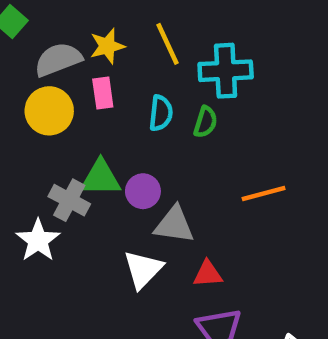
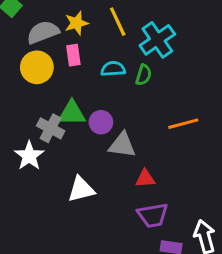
cyan cross: (226, 71) -> (157, 40), turned -32
cyan semicircle: (161, 113) -> (113, 69), turned -100
white triangle: (143, 269) -> (81, 189), moved, turned 32

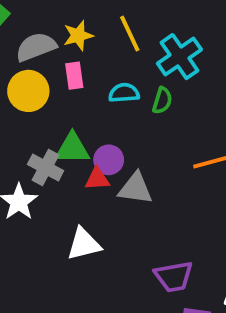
red triangle: (145, 179) -> (97, 179), moved

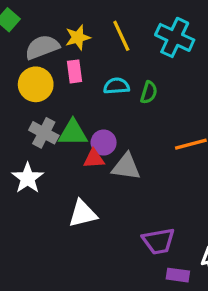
cyan cross: (179, 57) -> (175, 37), moved, turned -30
gray cross: (46, 167) -> (44, 133), moved

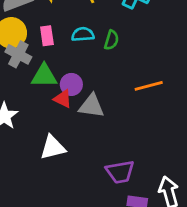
pink rectangle: (74, 71) -> (47, 36), moved
gray cross: (44, 133) -> (18, 54), moved
red triangle: (94, 159) -> (63, 99), turned 30

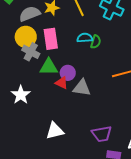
cyan semicircle: (83, 34) -> (85, 38), moved
pink rectangle: (47, 36) -> (51, 39), size x1.5
white triangle: (53, 147) -> (55, 131), moved

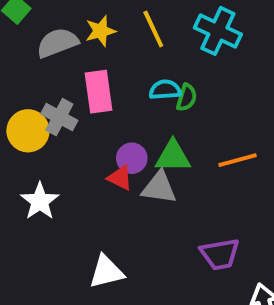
yellow circle: (26, 37) -> (28, 131), moved
green triangle: (49, 67) -> (173, 156), moved
purple trapezoid: (102, 134) -> (220, 254), moved

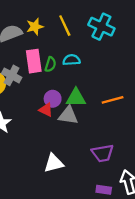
green semicircle: (187, 98) -> (50, 64), moved
white triangle: (106, 272) -> (54, 163), moved

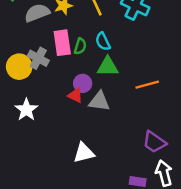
cyan semicircle: (71, 60) -> (103, 42), turned -112
green triangle: (76, 98) -> (108, 67), moved
purple trapezoid: (103, 153) -> (154, 142), moved, turned 45

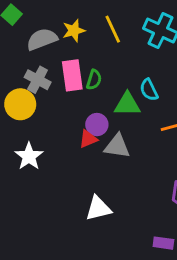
cyan semicircle: (103, 42) -> (149, 90), moved
gray cross: (38, 58) -> (38, 80), moved
red triangle: (75, 95) -> (88, 139), turned -49

